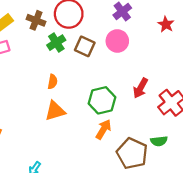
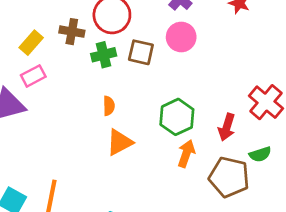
green cross: (56, 43) -> (104, 55), turned 30
red arrow: (141, 88) -> (227, 127), moved

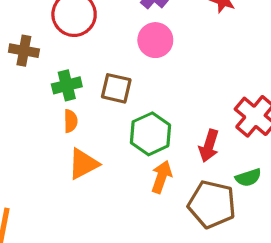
brown cross: (72, 32) -> (24, 51), moved
brown square: (141, 52) -> (116, 88), moved
green cross: (104, 55) -> (67, 85), moved

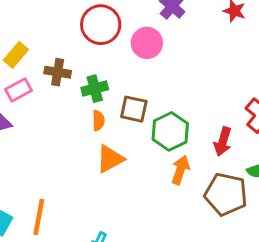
pink circle: (155, 40) -> (147, 43), moved
brown cross: (24, 51) -> (58, 72), moved
brown square: (116, 88) -> (134, 109), moved

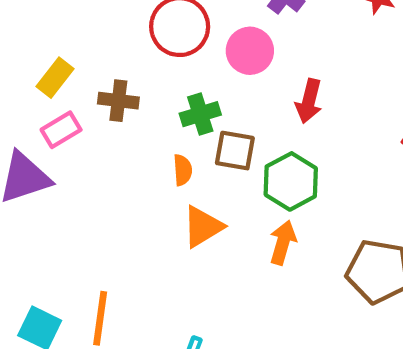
green cross: (95, 89) -> (200, 114), moved
red arrow: (223, 142) -> (309, 101), moved
orange arrow: (180, 170) -> (283, 242), moved

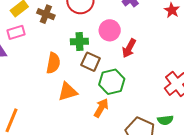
pink circle: (250, 51) -> (110, 30), moved
brown cross: (118, 101) -> (46, 14), moved
orange semicircle: (183, 170) -> (53, 63), moved, size x1.5

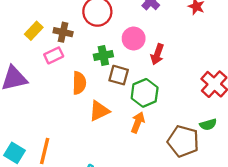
pink rectangle: (16, 32) -> (54, 55), moved

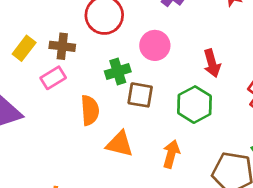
red arrow: (157, 54) -> (212, 63), moved, turned -30
green hexagon: (145, 93) -> (195, 105), moved
orange triangle: (99, 111) -> (120, 144), turned 45

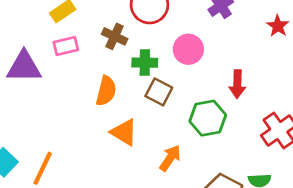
brown cross: (62, 46) -> (115, 36), moved
pink rectangle: (53, 78) -> (66, 46), moved

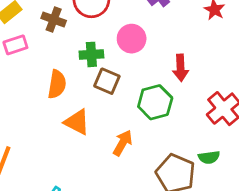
brown cross: (115, 36) -> (54, 19), moved

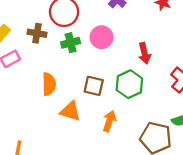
green cross: (91, 54) -> (71, 43), moved
brown square: (107, 81) -> (94, 86), moved

